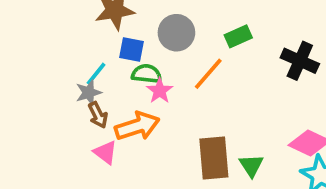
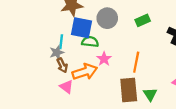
blue square: (132, 50) -> (81, 28), size x1.5
cyan line: (96, 74) -> (61, 42), turned -32
orange line: (208, 74) -> (136, 62), moved, turned -30
pink star: (160, 91) -> (104, 59), moved

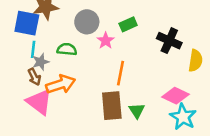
blue square: (81, 28) -> (27, 23), moved
gray star: (57, 52) -> (41, 62), moved
pink star: (104, 59) -> (106, 41), moved
pink triangle: (66, 87) -> (39, 102), size x1.6

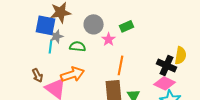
black cross: (169, 41) -> (167, 65), moved
gray star: (41, 62) -> (57, 36), moved
brown arrow: (34, 77) -> (38, 75), moved

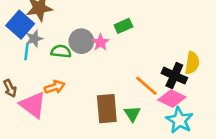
gray circle: (94, 24) -> (81, 41), moved
blue square: (46, 25) -> (20, 25), turned 30
orange line: (121, 65) -> (146, 86), moved, turned -60
orange arrow: (73, 74) -> (55, 87), size x0.7

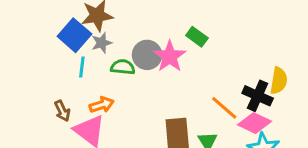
green rectangle: (123, 26) -> (197, 37), turned 60
gray star: (34, 39) -> (102, 43), moved
pink star: (100, 42) -> (170, 56), size x1.5
orange arrow: (55, 87) -> (102, 105), moved

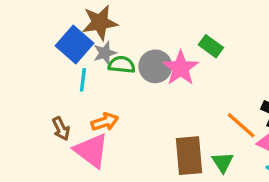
green semicircle: (123, 67) -> (122, 65), moved

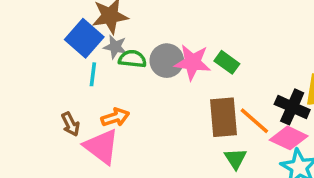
green rectangle: (211, 46) -> (227, 62), moved
gray star: (105, 53) -> (115, 47), turned 30
pink star: (181, 68) -> (193, 62), turned -30
brown rectangle: (189, 156) -> (223, 117), moved

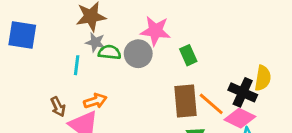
blue square: (84, 38) -> (22, 35), moved, turned -32
pink star: (193, 62) -> (155, 31), moved
green rectangle: (227, 62) -> (188, 55), turned 30

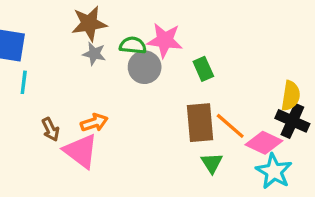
green semicircle: (110, 52) -> (133, 45), moved
cyan line: (77, 65) -> (24, 82), moved
black cross: (243, 92) -> (292, 121), moved

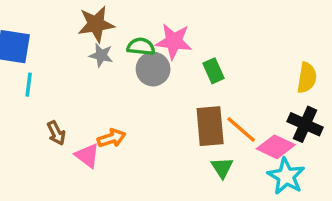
yellow semicircle: (291, 96) -> (307, 78), moved
orange arrow: (94, 123) -> (112, 138), moved
pink triangle: (81, 151) -> (87, 155), size x0.7

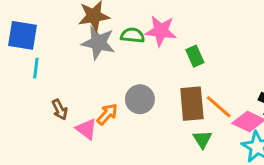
gray star: (101, 55) -> (98, 43), size x1.6
gray circle: (153, 69) -> (140, 99), moved
orange arrow: (112, 138) -> (107, 114), turned -30

